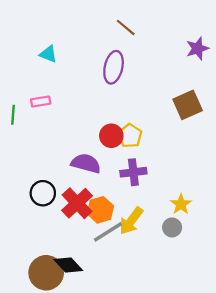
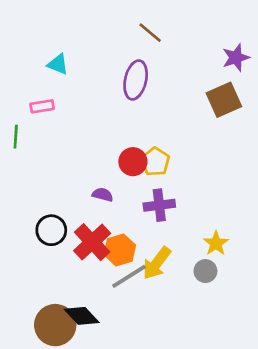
pink rectangle: (41, 102) -> (42, 106), moved
brown square: (188, 105) -> (224, 100), moved
purple semicircle: (86, 163) -> (103, 195), size x0.6

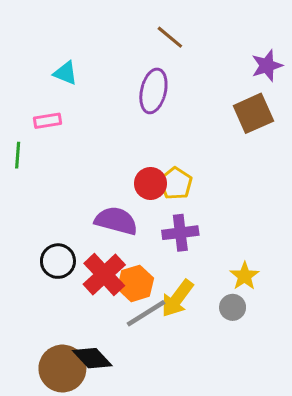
purple semicircle: (103, 195) -> (116, 221), size x1.8

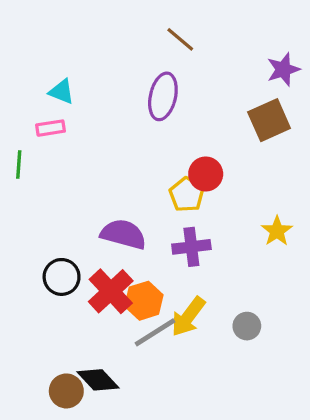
cyan triangle: (65, 73) -> (62, 92), moved
red circle: (150, 183) -> (206, 174), moved
yellow star: (244, 276) -> (277, 231), moved
brown circle: (62, 369) -> (66, 391), size x0.7

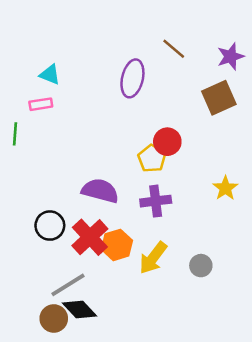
brown line: (180, 39) -> (174, 49), moved
gray line: (155, 332) -> (68, 285), moved

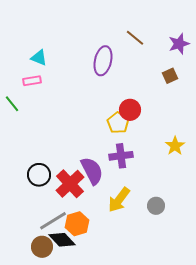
brown square: (219, 98) -> (170, 76), size x0.6
green line: (15, 134) -> (12, 104), turned -42
purple semicircle: (100, 191) -> (92, 171), moved, turned 48
orange hexagon: (117, 245) -> (77, 224), moved

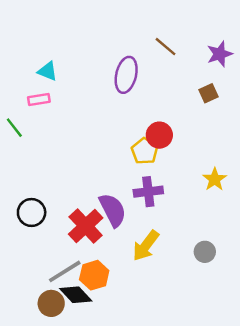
black circle: (39, 175) -> (32, 212), moved
gray circle: (156, 206) -> (205, 252), moved

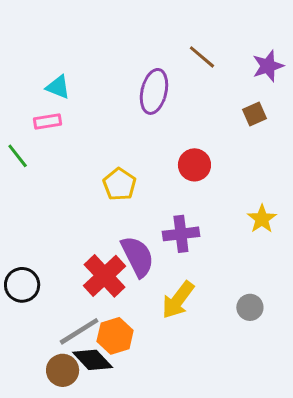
yellow pentagon: (145, 151) -> (120, 184), moved
black circle: (32, 212) -> (22, 285), moved

